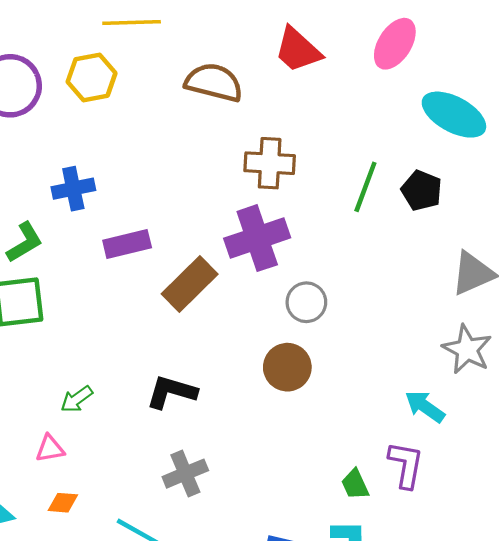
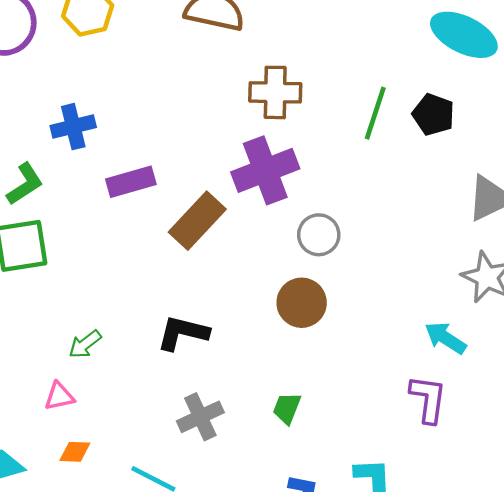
green trapezoid: (355, 484) -> (287, 408), moved, turned 48

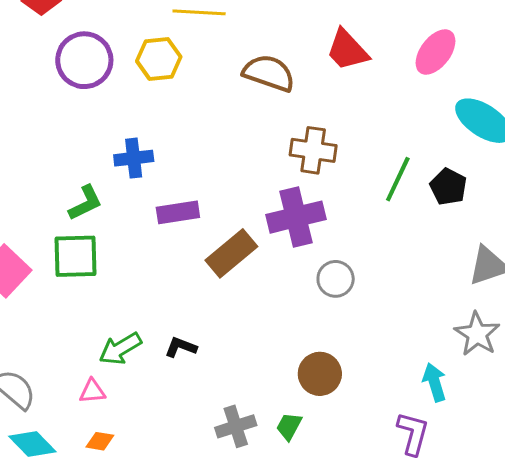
brown circle: (302, 303) -> (320, 374), moved
black L-shape: (183, 333) -> (181, 347), moved, size x0.7
cyan arrow: (445, 338) -> (435, 382), turned 33
green arrow: (85, 344) -> (120, 349), size x1.4
gray cross: (200, 417) -> (236, 426), moved

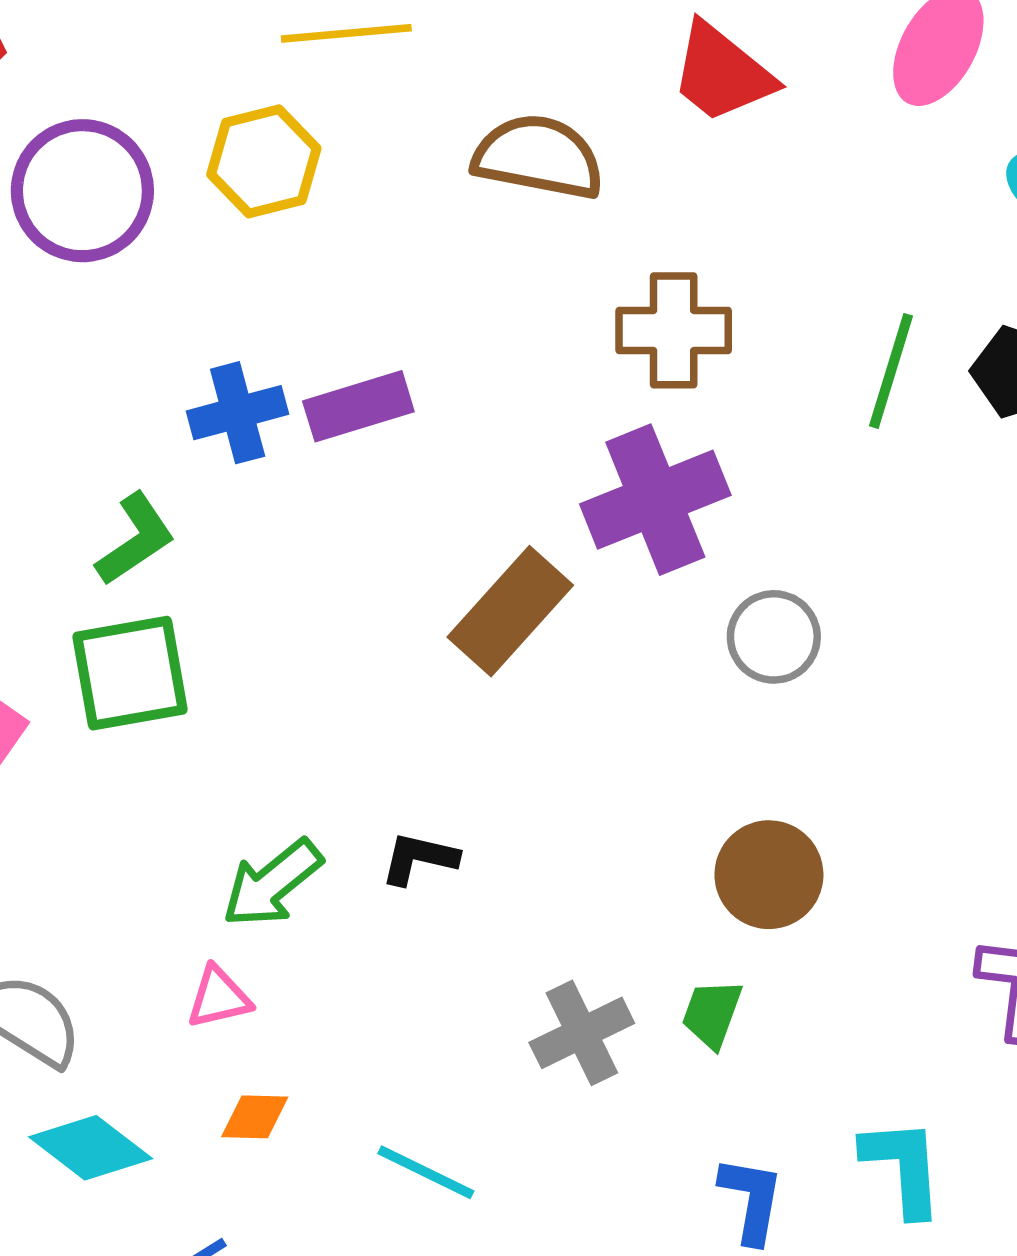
purple rectangle: (178, 212) -> (358, 406), moved

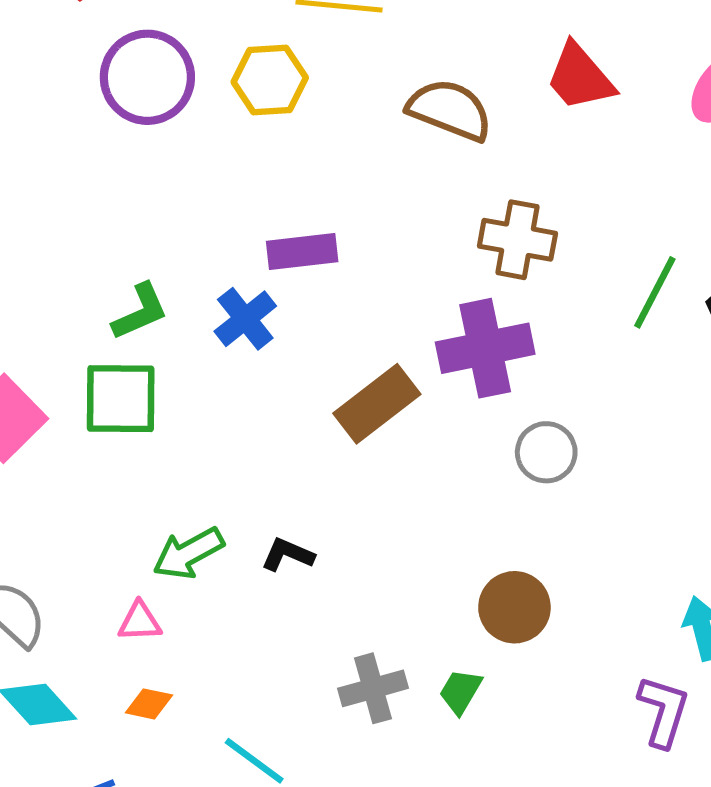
blue cross: (238, 413) -> (245, 319), moved, turned -34

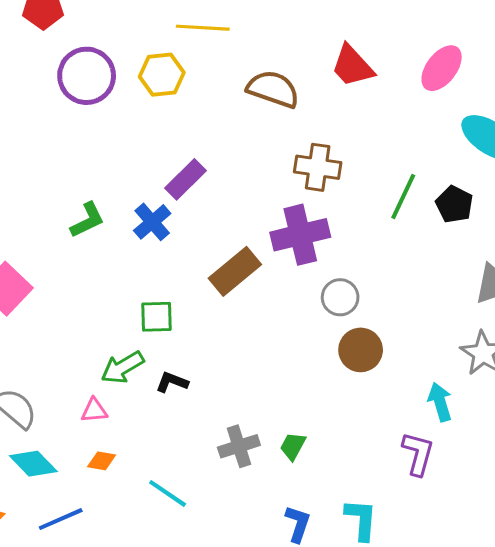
purple rectangle: (302, 252) -> (186, 179), turned -36
green square: (121, 399) -> (157, 317), moved, size x0.7
black L-shape: (288, 555) -> (172, 382), moved
brown circle: (514, 607) -> (361, 350), moved

